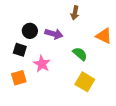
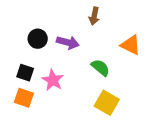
black square: (20, 50) -> (25, 73), moved
orange square: (19, 78) -> (24, 98), turned 35

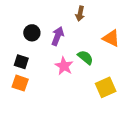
purple arrow: (68, 42) -> (58, 36), turned -84
pink star: (53, 80) -> (64, 66), moved
yellow square: (107, 103) -> (106, 87), moved, turned 36

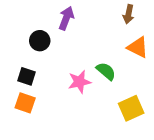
brown arrow: (80, 14) -> (128, 14), moved
purple arrow: (58, 36) -> (66, 18), moved
pink star: (64, 66) -> (79, 82), turned 30

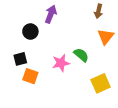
orange triangle: (138, 47) -> (106, 37), turned 42
black square: (26, 76) -> (20, 59), turned -32
orange square: (25, 103) -> (30, 76), moved

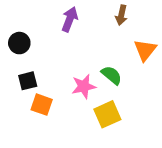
brown arrow: (98, 11) -> (121, 15), moved
black circle: (30, 32) -> (19, 43), moved
yellow square: (101, 83) -> (107, 114), moved

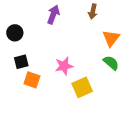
green semicircle: (112, 75) -> (111, 63), moved

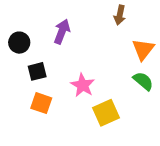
purple arrow: (53, 15) -> (62, 32), moved
black square: (21, 62) -> (37, 71), moved
pink star: (64, 66) -> (83, 85), turned -30

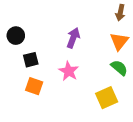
brown arrow: (120, 15) -> (120, 13), moved
purple arrow: (62, 32) -> (73, 38), moved
yellow square: (106, 113) -> (107, 98), moved

